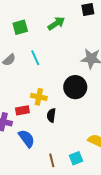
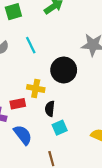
black circle: (75, 87) -> (64, 70), moved
cyan square: (76, 158) -> (60, 128), moved

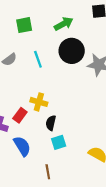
black circle: (64, 70) -> (72, 51), moved
red rectangle: (18, 104) -> (20, 115), turned -48

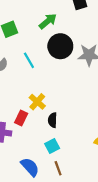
yellow cross: (39, 102) -> (37, 102), turned 35
cyan square: (59, 142) -> (52, 146), moved
blue semicircle: (22, 146) -> (30, 167), moved

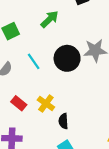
black circle: (60, 46) -> (67, 58), moved
red rectangle: (21, 118) -> (19, 103), moved, turned -72

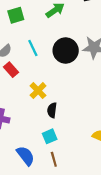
red rectangle: (19, 103) -> (11, 70), moved

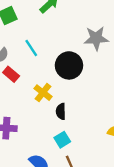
black circle: (66, 51) -> (69, 65), moved

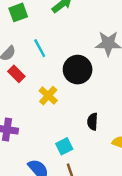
black semicircle: (61, 111) -> (92, 122), moved

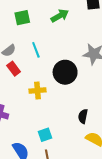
yellow cross: (48, 96) -> (38, 90), turned 35
black semicircle: (92, 122) -> (83, 116), moved

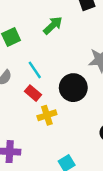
red rectangle: (14, 69) -> (33, 93), moved

